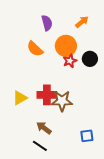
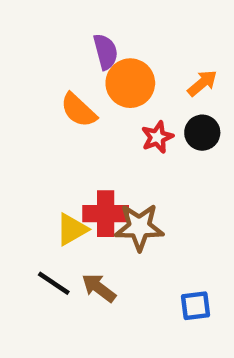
orange arrow: (82, 22) -> (202, 83), moved
orange circle: (66, 46) -> (130, 83), moved
yellow triangle: (20, 98) -> (72, 229), moved
black line: (40, 146) -> (54, 283), moved

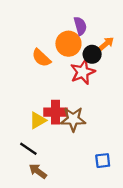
purple semicircle: (106, 52) -> (80, 26), moved
black circle: (202, 133) -> (92, 54), moved
red star: (157, 137) -> (83, 72), size x1.5
brown arrow: (99, 288) -> (38, 171), moved

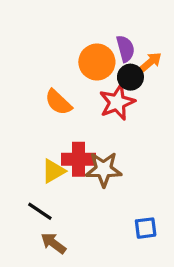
purple semicircle: (80, 26) -> (125, 49), moved
orange semicircle: (41, 58) -> (58, 102), moved

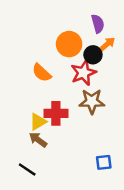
purple semicircle: (125, 49) -> (98, 24), moved
brown star: (104, 169) -> (92, 101), moved
black line: (40, 211) -> (27, 170), moved
brown arrow: (53, 243) -> (38, 140), moved

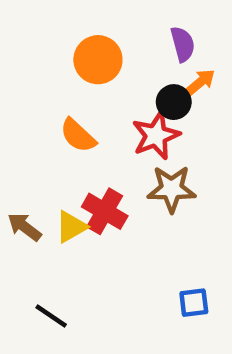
orange circle: (69, 44) -> (98, 60), moved
red cross: (56, 113) -> (105, 211), turned 30
brown arrow: (38, 140) -> (24, 227), moved

